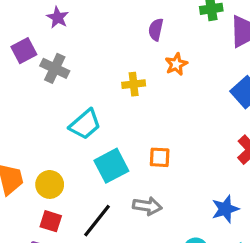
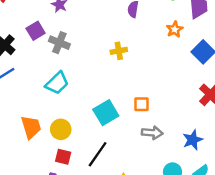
orange star: (176, 64) -> (175, 29), moved
cyan trapezoid: (85, 124) -> (57, 83), moved
gray arrow: (147, 206) -> (152, 133), moved

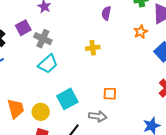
cyan trapezoid: (57, 83) -> (48, 64), moved
cyan square: (106, 113) -> (67, 99), moved
gray arrow: (152, 133) -> (98, 116), moved

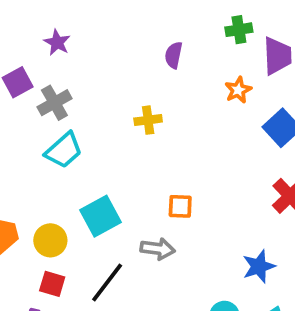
gray cross: (43, 39) -> (54, 103), turned 36

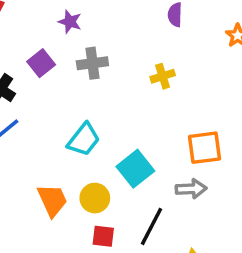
gray cross: (54, 103) -> (92, 63), moved, turned 32
cyan trapezoid: (64, 150) -> (84, 140), moved
orange square: (180, 206) -> (204, 148), size x1.5

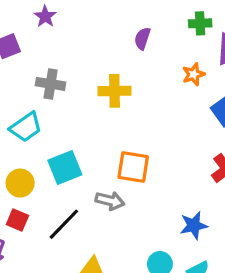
gray cross: (92, 63) -> (51, 84), moved
yellow cross: (163, 76) -> (115, 91), size x1.4

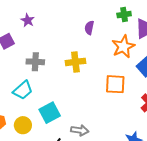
orange star: (194, 74) -> (123, 47), size x1.6
orange square: (133, 167) -> (115, 84), moved

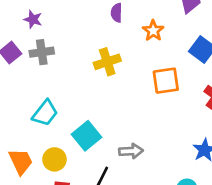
orange star: (123, 47) -> (153, 31), moved, size x0.7
gray cross: (35, 62) -> (42, 52), moved

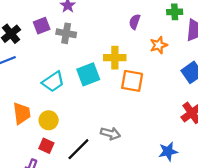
orange square: (166, 81) -> (132, 81), moved
cyan square: (87, 136) -> (88, 74), moved

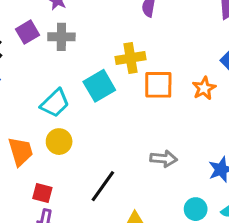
orange star: (159, 45) -> (204, 88), moved
yellow circle: (49, 120) -> (59, 142), moved
gray arrow: (110, 133) -> (164, 159), moved
red square: (46, 146) -> (42, 193), moved

